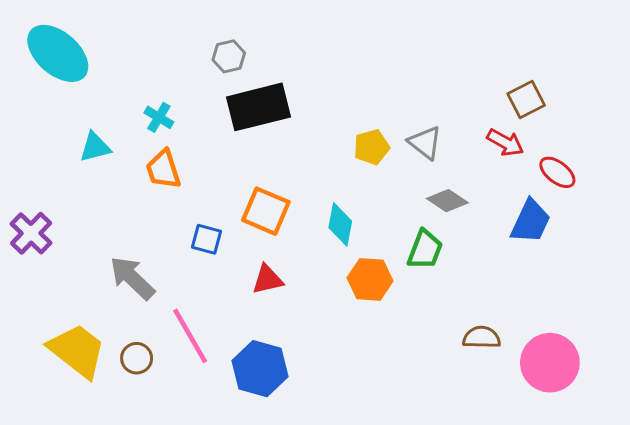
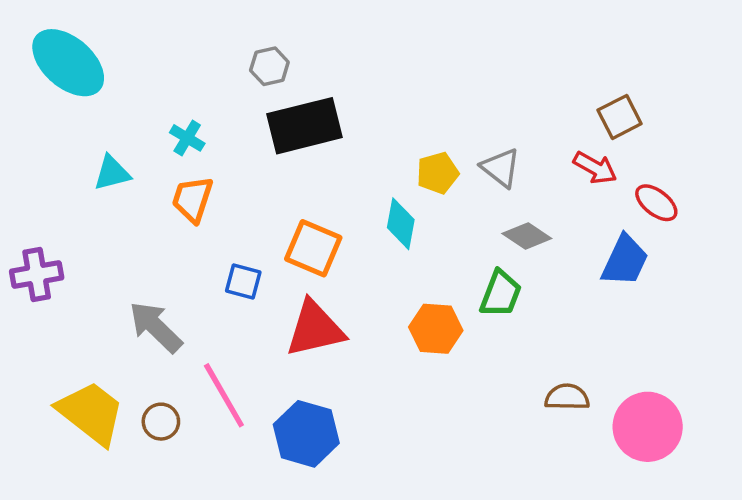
orange trapezoid: (163, 169) -> (192, 199), turned 36
cyan diamond: (340, 224) -> (401, 224), moved
purple cross: (31, 233) -> (37, 275), turned 36
red triangle: (267, 279) -> (315, 329), size x1.6

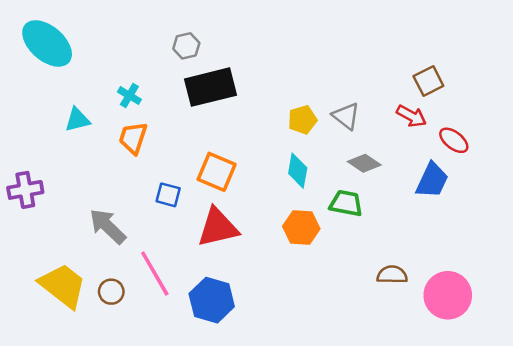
cyan diamond: (401, 224) -> (298, 171), moved
green trapezoid: (501, 294) -> (346, 203), turned -100

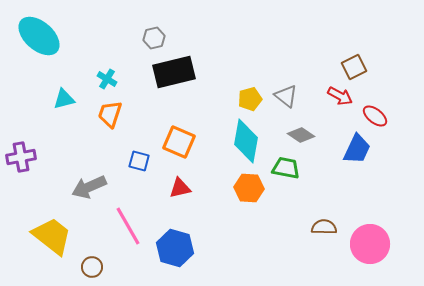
cyan diamond: (298, 171) -> (246, 141), size x1.5
gray arrow: (108, 226) -> (89, 187), turned -68
red triangle: (218, 227) -> (180, 188), size x0.6
brown circle: (111, 292) -> (92, 267), moved

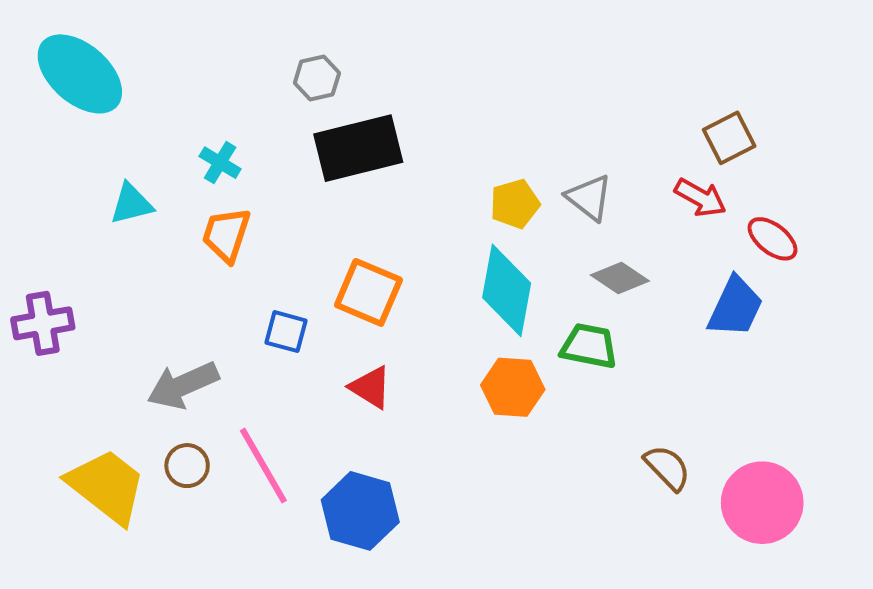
red triangle: (180, 188) -> (371, 387), turned 45
brown semicircle: (324, 227) -> (667, 468), turned 45
brown circle: (92, 267) -> (187, 466), moved

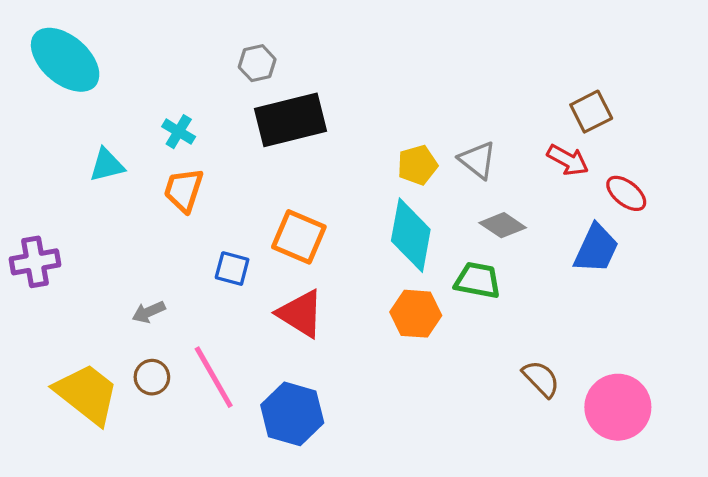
gray arrow: (183, 385) -> (149, 312), size x0.6
red triangle: (371, 387) -> (301, 314), size x1.4

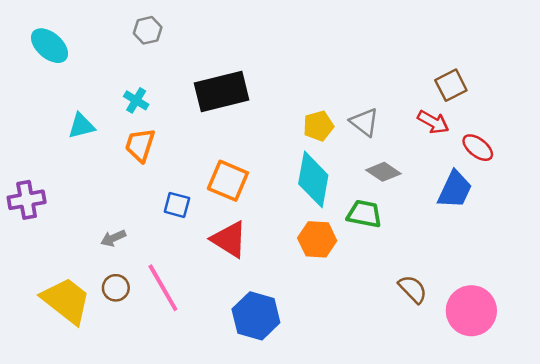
cyan ellipse: (65, 60) -> (50, 46), size x0.7
gray hexagon: (257, 63) -> (148, 30), moved
blue hexagon: (292, 414) -> (256, 316), moved

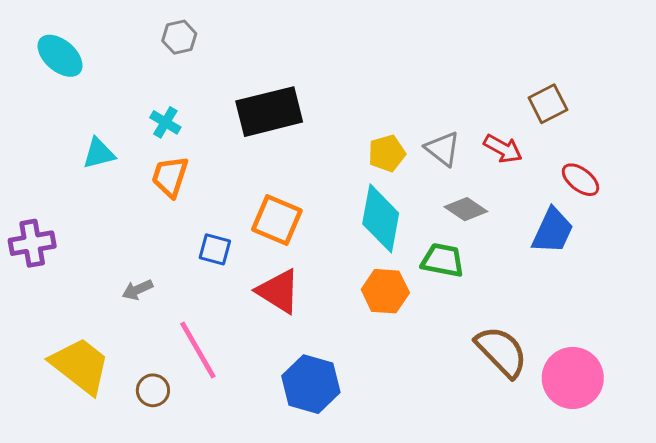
red arrow: (433, 122) -> (503, 149), moved
brown circle: (116, 288) -> (153, 390), moved
brown semicircle: (413, 289) -> (501, 352), size x1.5

